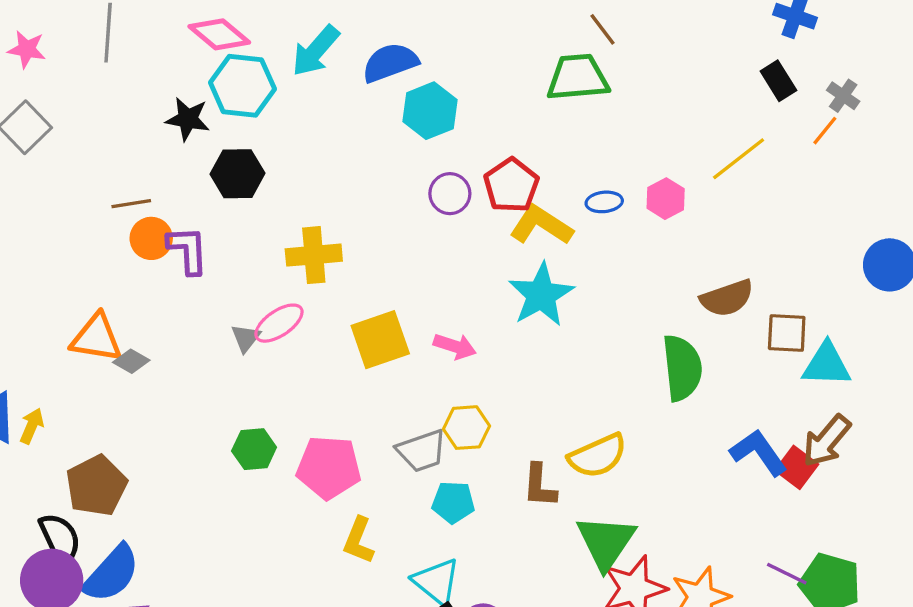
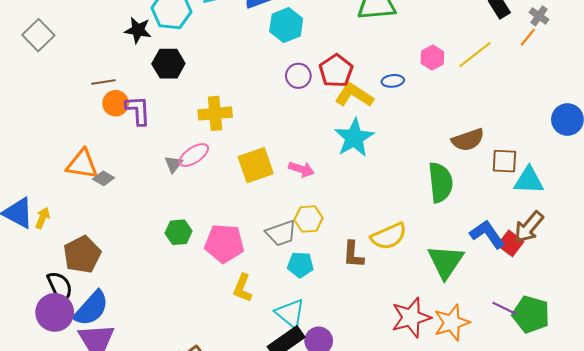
pink hexagon: (666, 199) -> (432, 58), moved
green triangle: (606, 542) -> (446, 262), moved

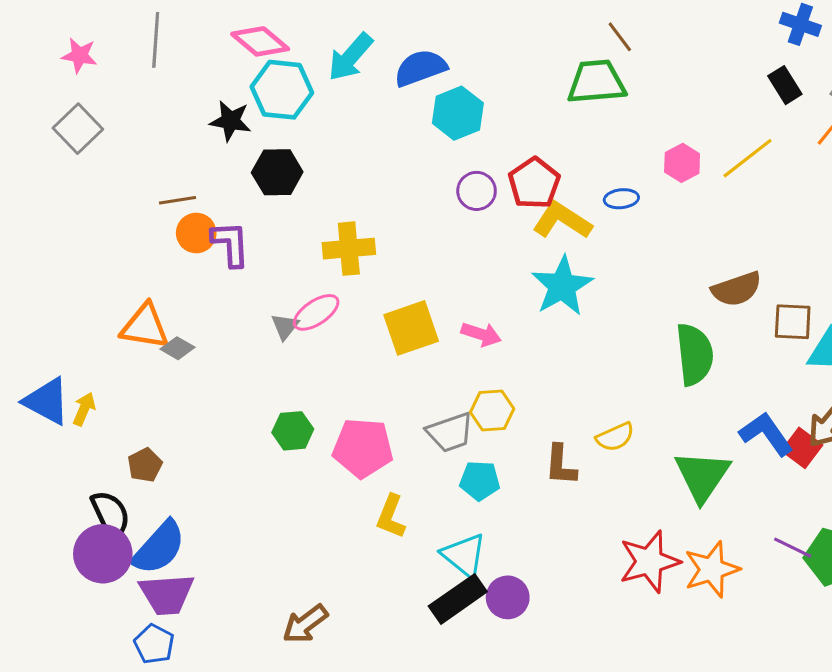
yellow semicircle: (389, 236) -> (615, 437), size x0.7
brown pentagon: (82, 255) -> (145, 465), size x0.6

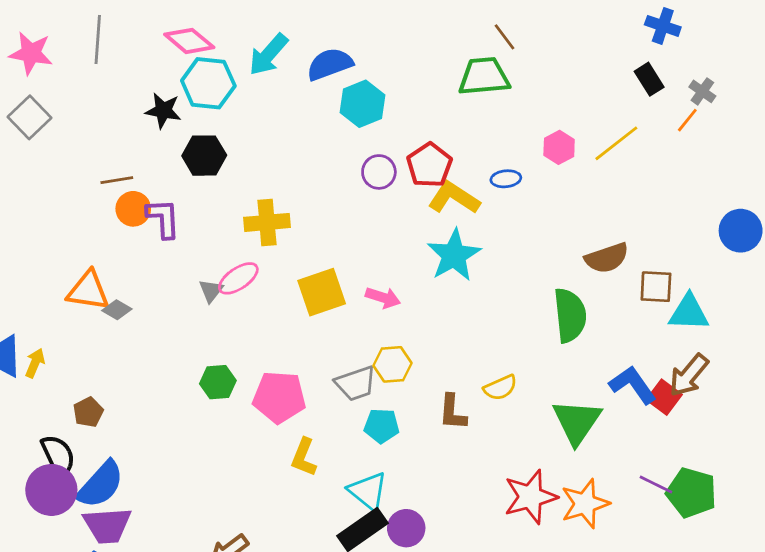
pink star: (79, 55) -> (31, 53), size x1.4

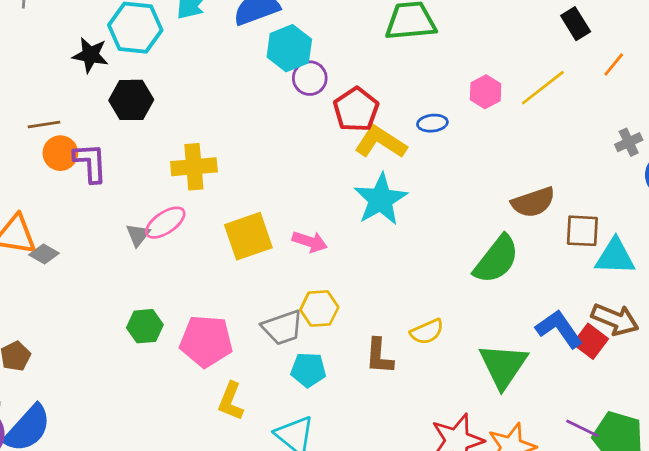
gray cross: (702, 91) -> (629, 142), moved, turned 30
purple circle: (379, 172) -> (310, 78), moved
green semicircle: (570, 315) -> (496, 259), turned 44
brown arrow: (689, 375) -> (615, 319), turned -108

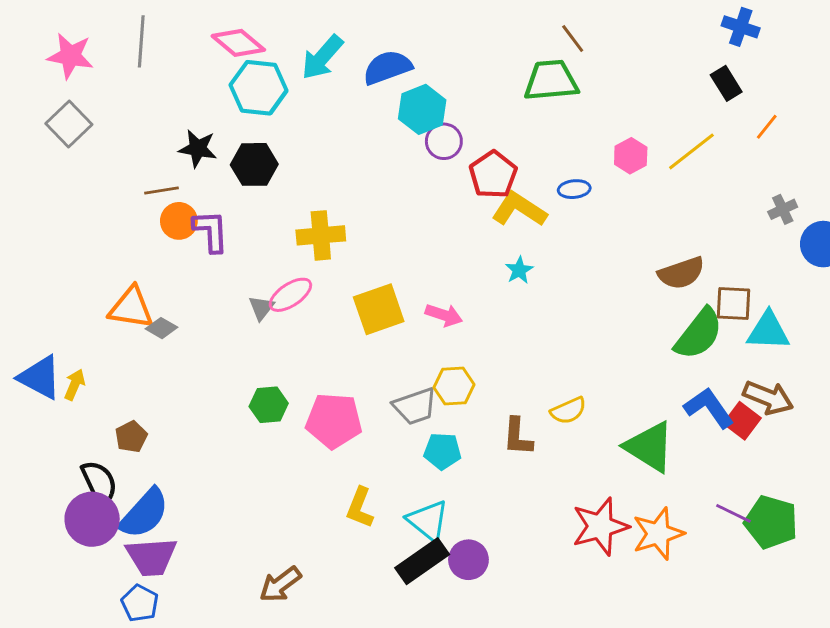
black star: (90, 55) -> (198, 149), moved
cyan star: (381, 199) -> (519, 270), size x0.5
green semicircle: (496, 259) -> (699, 334), moved
green triangle: (503, 366) -> (649, 447), turned -32
yellow L-shape: (231, 401) -> (360, 508), moved

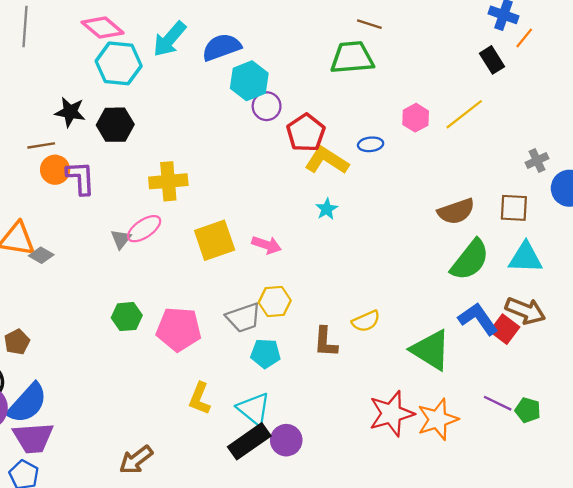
brown line: (573, 38) -> (369, 24), turned -35
orange line: (767, 127) -> (524, 38), moved
brown square: (733, 303) -> (514, 208), moved
green pentagon: (771, 522) -> (528, 410), size x0.6

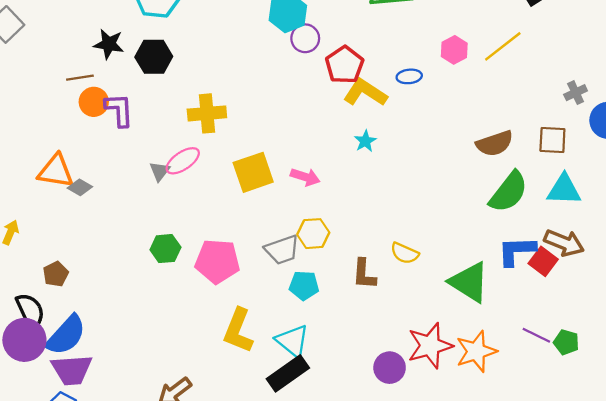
blue L-shape: (478, 319) -> (517, 251), turned -57
yellow semicircle: (366, 321) -> (405, 253), turned 48
yellow L-shape: (200, 399) -> (238, 331), size x1.4
purple circle: (286, 440) -> (390, 368), moved

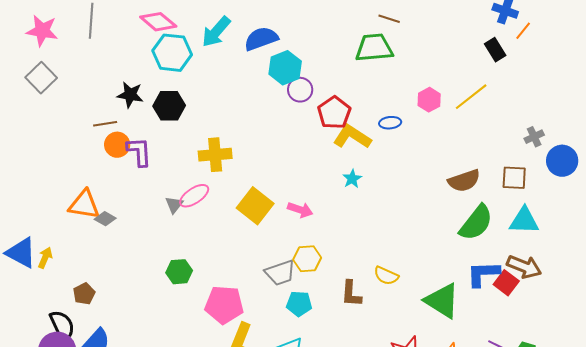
yellow square: (253, 172) -> (255, 206), turned -33
pink pentagon: (217, 261) -> (224, 305), moved

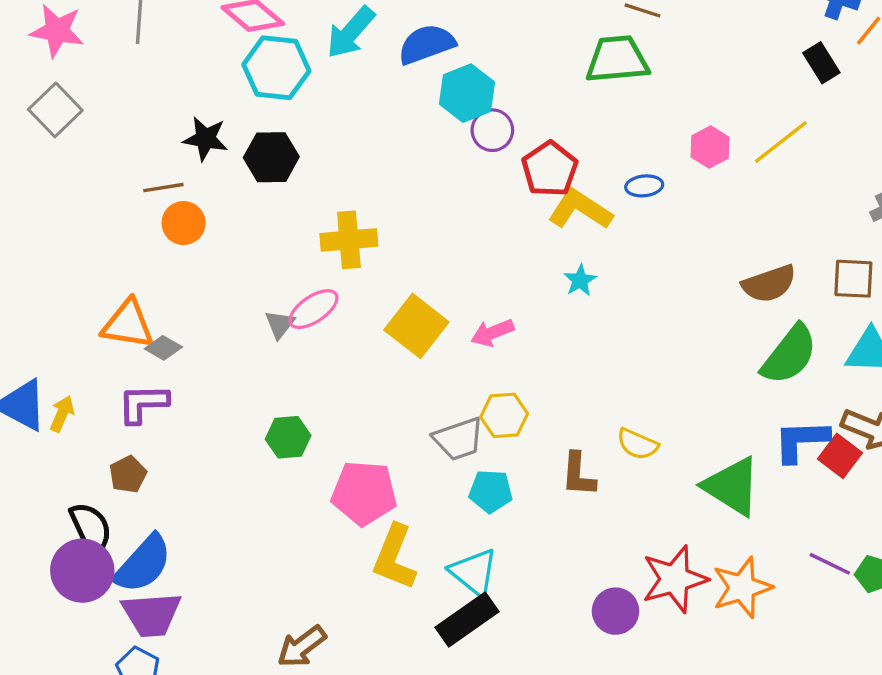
purple L-shape: (139, 152) -> (143, 404), moved, turned -88
pink arrow: (300, 210) -> (492, 333), turned 140

